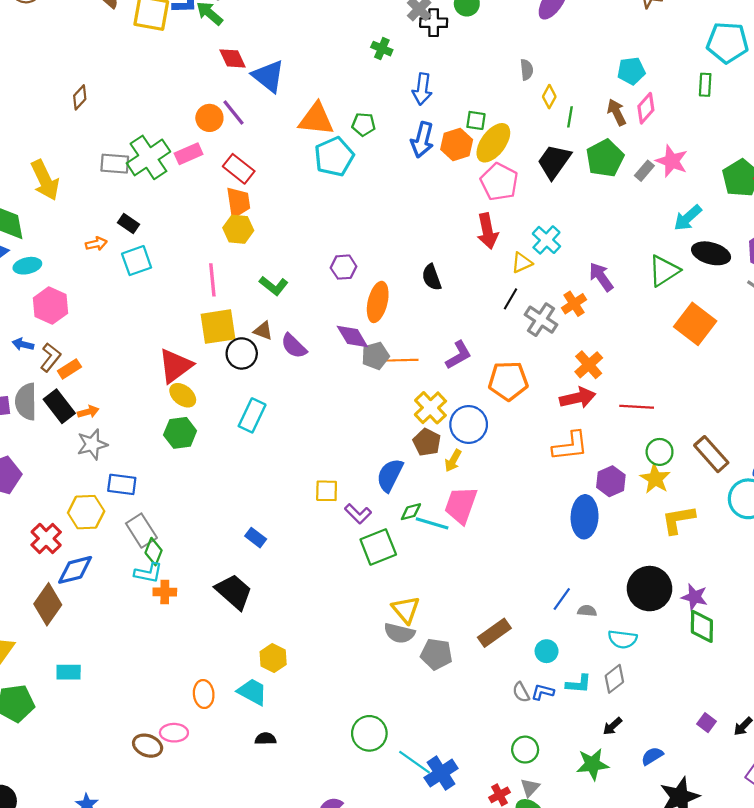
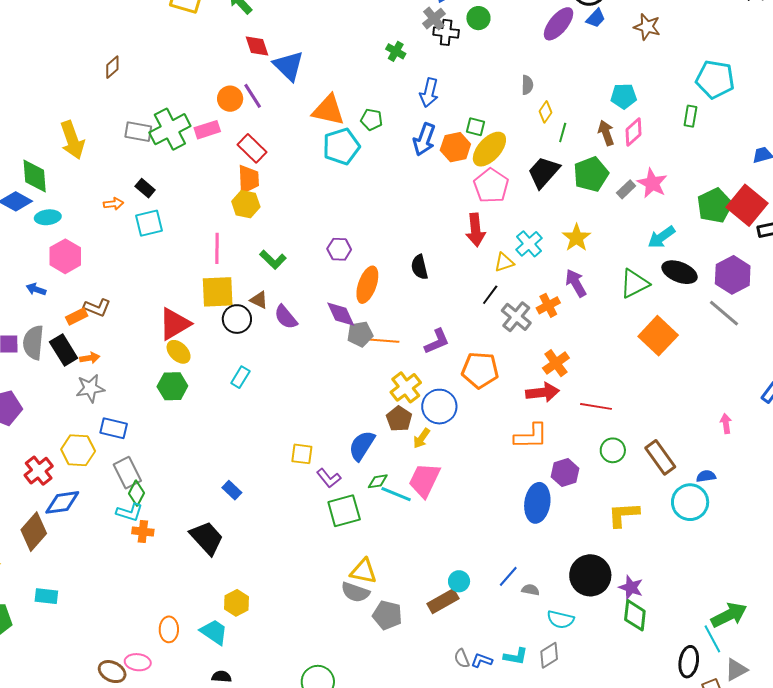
brown L-shape: (50, 357) -> (97, 307), moved, turned 68
cyan rectangle: (252, 415) -> (240, 377), size x0.7
yellow star: (655, 479) -> (576, 238), moved
yellow triangle: (406, 610) -> (363, 571), turned -44
cyan circle: (547, 651) -> (459, 581), moved

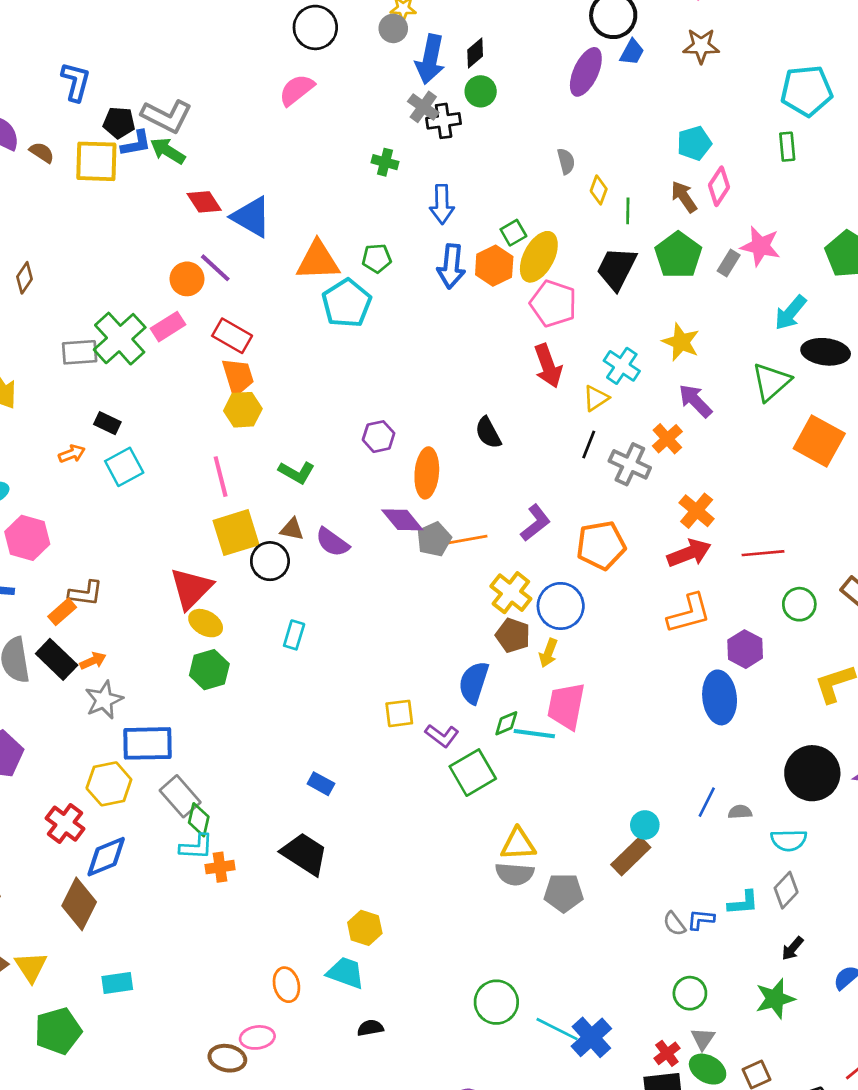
green square: (476, 127) -> (513, 233), turned -30
blue rectangle: (114, 428) -> (148, 743), size x1.4

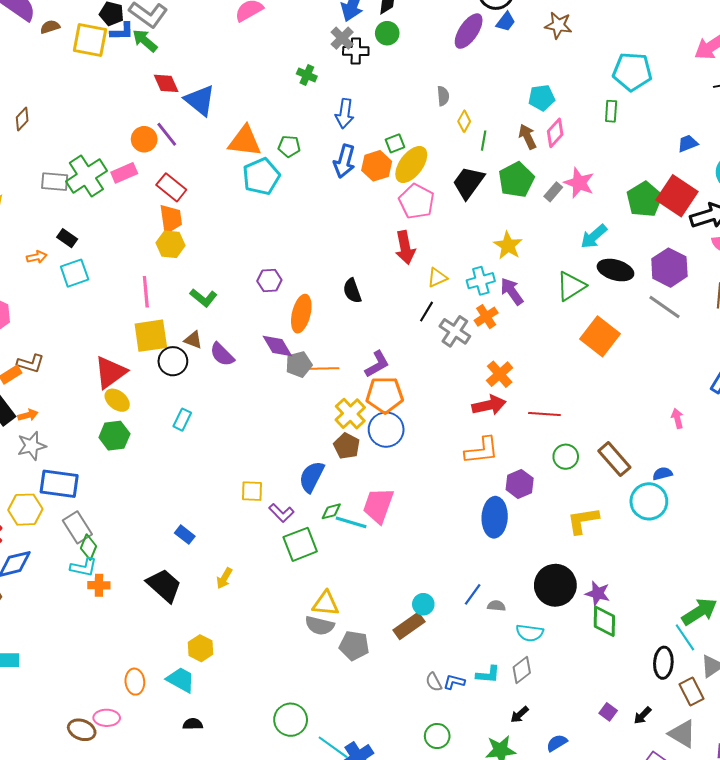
brown semicircle: (42, 152) -> (50, 27), turned -60
cyan cross: (622, 366) -> (481, 281), moved, turned 32
orange pentagon: (601, 545) -> (385, 395), moved
yellow arrow: (548, 653) -> (224, 578), moved

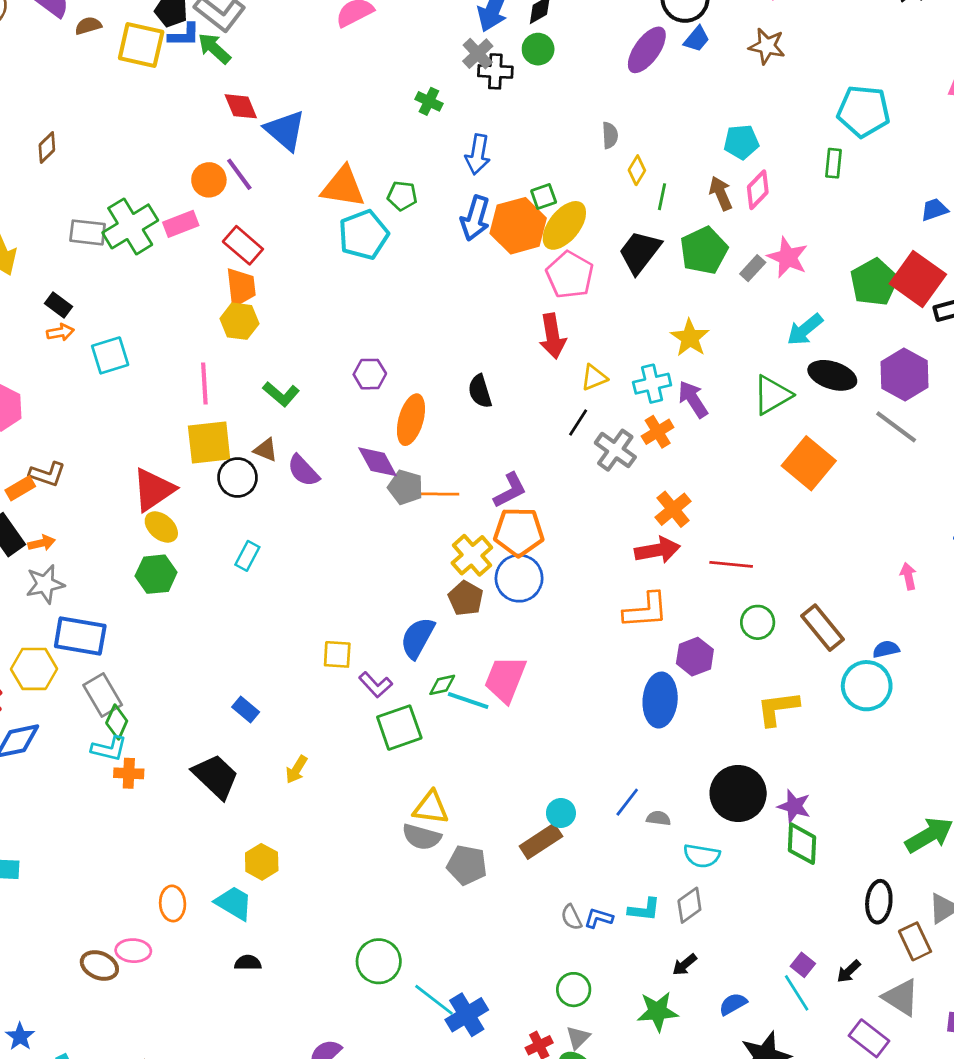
orange hexagon: (377, 166) -> (518, 226), size x1.4
black rectangle: (67, 238) -> (58, 305), moved
gray pentagon: (299, 364) -> (405, 487), turned 30
cyan line: (685, 637) -> (797, 993), moved

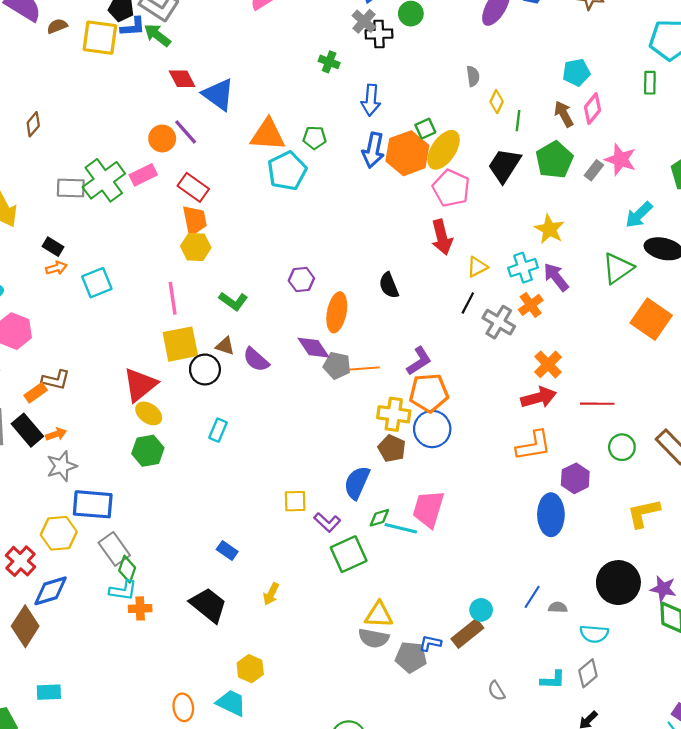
yellow cross: (472, 555) -> (394, 414), turned -36
blue L-shape: (599, 918) -> (430, 643), moved

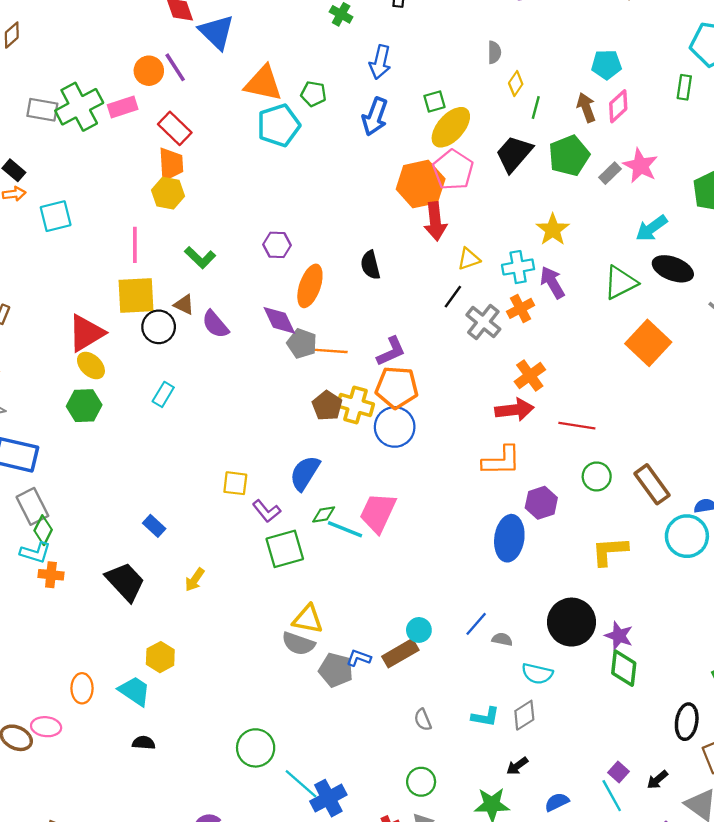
orange hexagon: (407, 153) -> (421, 184), moved
brown pentagon: (392, 448) -> (327, 406), moved

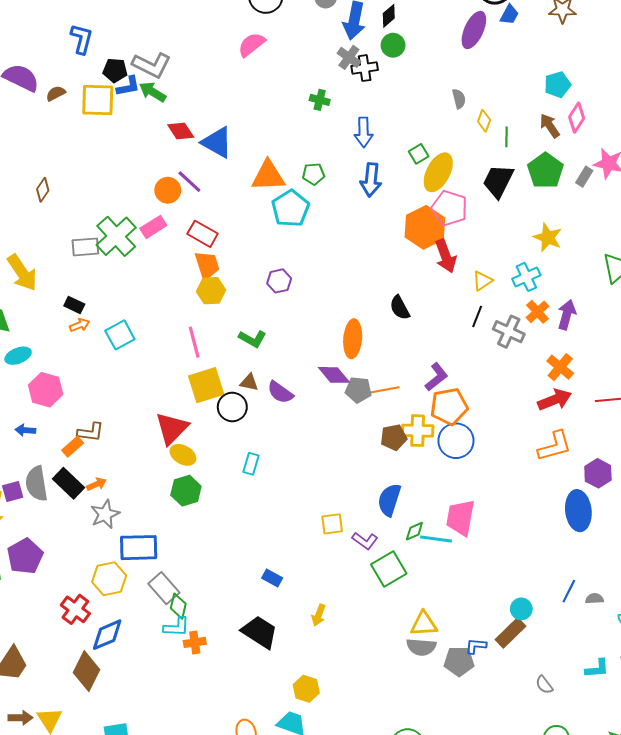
purple hexagon: (277, 245) -> (279, 281), moved
purple arrow: (552, 282) -> (567, 315), moved, turned 60
brown pentagon: (327, 406) -> (394, 437), turned -30

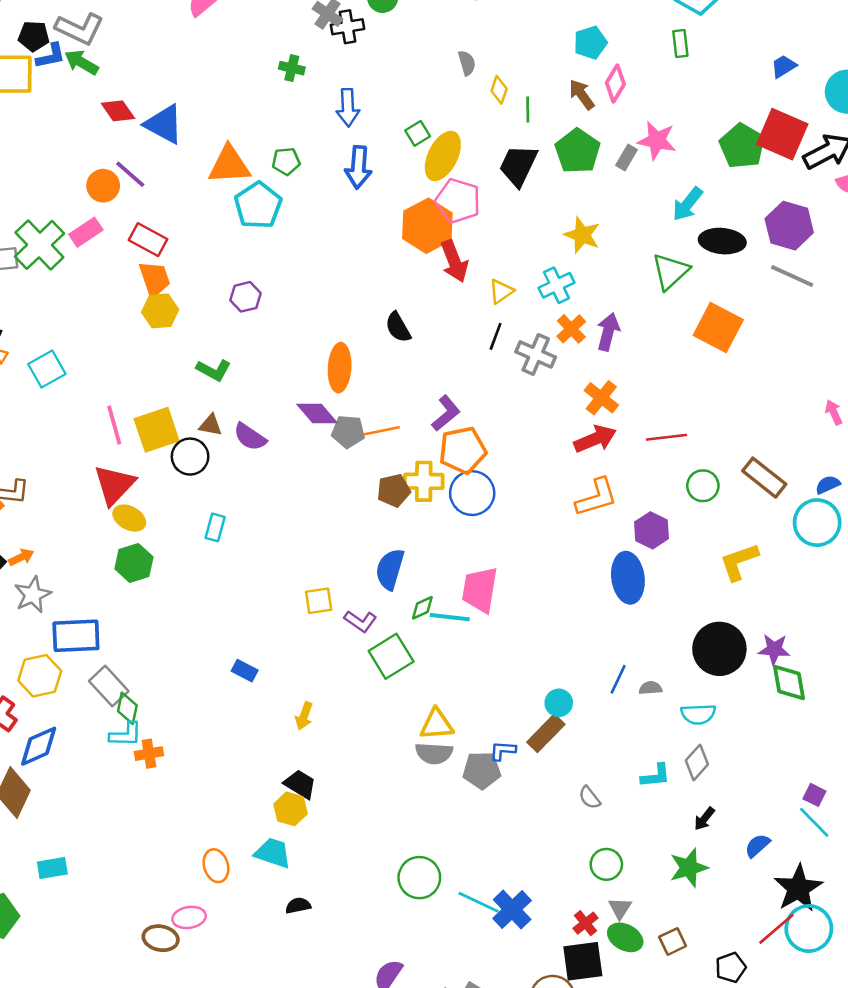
pink line: (194, 342) -> (114, 425), moved
black trapezoid: (260, 632) -> (300, 784), moved, size x0.7

